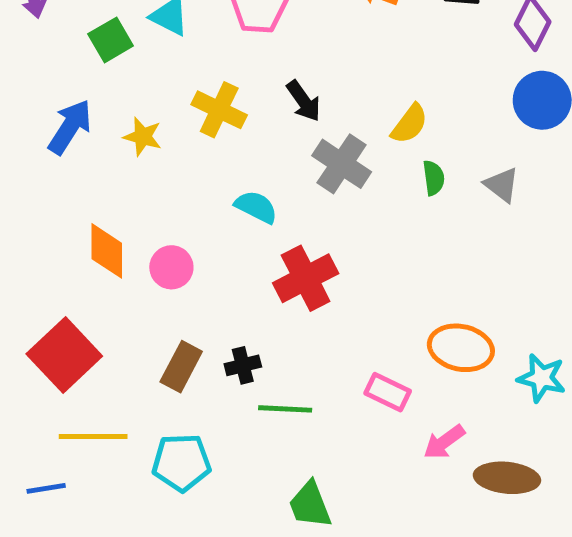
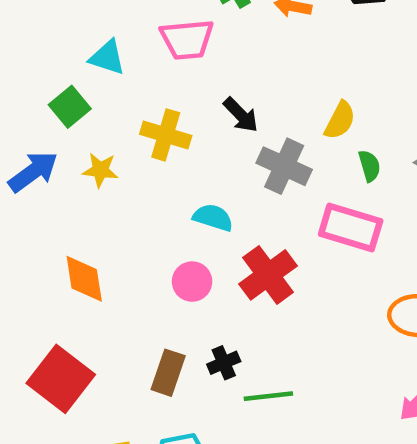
green square: (111, 40) -> (70, 107), moved
blue arrow: (70, 127) -> (33, 172), turned 30
pink circle: (171, 267) -> (192, 282), moved
pink rectangle: (388, 392) -> (351, 228), moved, size x1.5

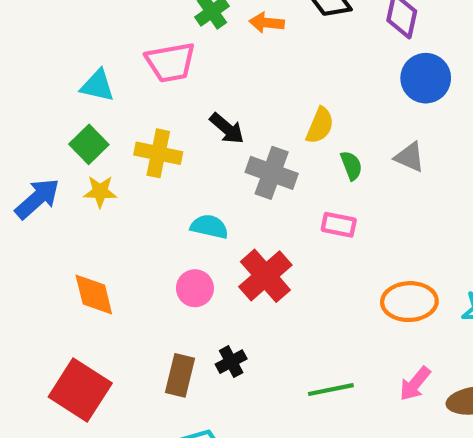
green square: (70, 107) -> (89, 144), moved
pink rectangle: (351, 228) -> (339, 225), size x0.6
green line: (268, 396) -> (331, 390), moved

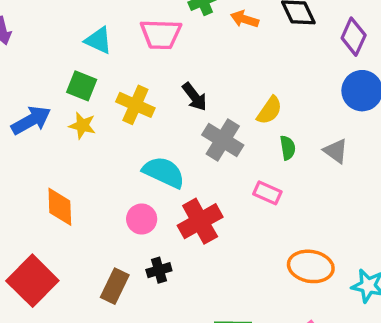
green square: (89, 144) -> (82, 86), turned -36
cyan semicircle: (209, 227) -> (164, 172), size x1.4
black cross: (231, 362) -> (159, 270), moved

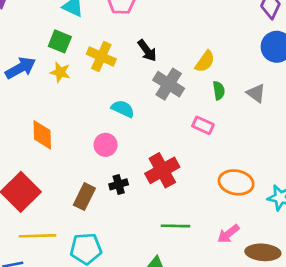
cyan semicircle: (164, 172) -> (123, 109), size x0.7
red cross: (200, 221) -> (162, 170), moved

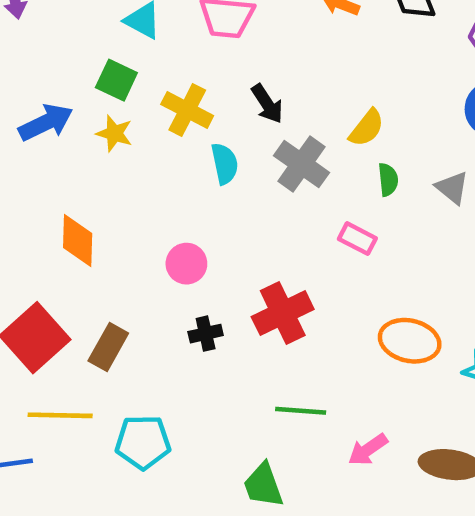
cyan semicircle: (123, 109) -> (225, 164), moved, turned 50
brown rectangle: (84, 197) -> (108, 347), moved
pink arrow: (228, 234) -> (368, 450), moved

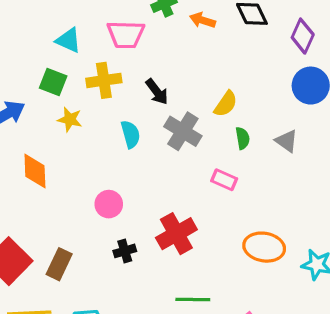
yellow cross: (187, 110) -> (104, 80), moved, turned -32
yellow star: (114, 133) -> (70, 119), moved
orange diamond: (78, 241) -> (35, 171), moved

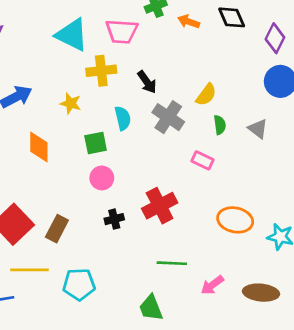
cyan triangle: (68, 40) -> (72, 35), size x1.5
green square: (53, 82) -> (96, 143), moved, turned -35

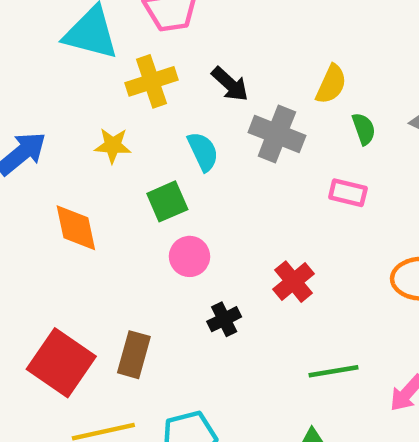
red cross: (160, 206) -> (293, 282), size x0.7

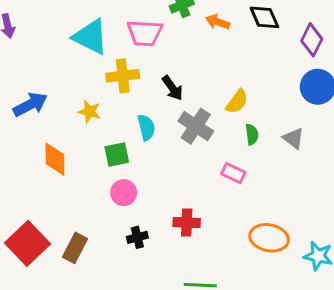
red cross: (293, 282) -> (187, 223), turned 30

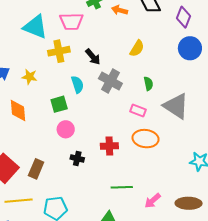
yellow semicircle: (237, 102) -> (137, 48), moved
yellow star: (89, 112) -> (29, 77), moved
gray triangle: (293, 138) -> (176, 106), moved, size x1.8
black cross: (137, 237) -> (77, 158), turned 32
orange ellipse: (269, 238) -> (146, 139), moved

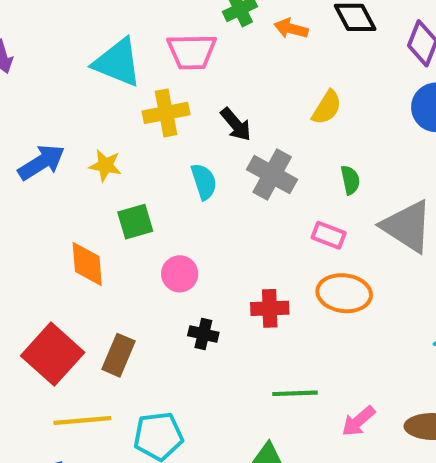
green square: (59, 104) -> (135, 222), moved
orange diamond: (18, 111) -> (87, 264), moved

